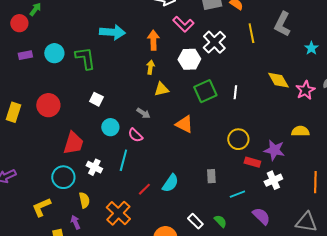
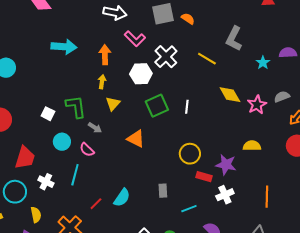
yellow line: (251, 33) -> (207, 59), moved, turned -48
green L-shape: (85, 58) -> (76, 107), moved
yellow triangle: (161, 89) -> (113, 104), turned -35

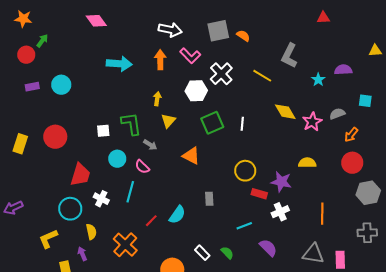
orange arrow: (105, 55) -> (160, 60), moved
white square: (48, 114) -> (103, 131), turned -32
gray rectangle: (163, 191) -> (209, 199), moved

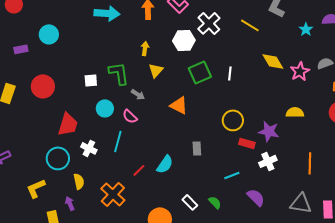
purple rectangle: (32, 87) -> (21, 49), moved

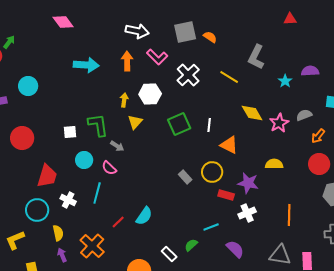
white hexagon: (184, 40) -> (150, 94), moved
orange triangle: (179, 105) -> (229, 145), moved
gray rectangle: (197, 148) -> (185, 177), moved, turned -40
green semicircle: (215, 202) -> (191, 245), moved, turned -88
purple arrow: (70, 203) -> (62, 255), moved

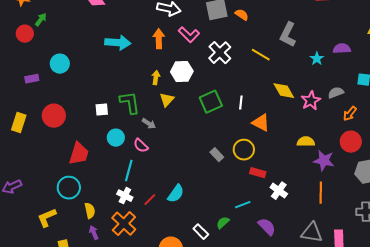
purple star: (248, 183) -> (324, 161), moved
white cross: (68, 200) -> (125, 196), moved
white cross: (247, 213) -> (279, 191), turned -30

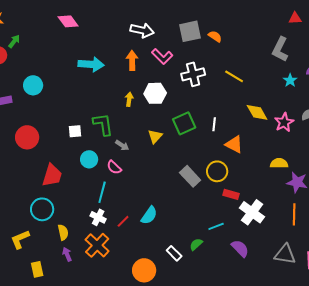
gray L-shape: (288, 35) -> (280, 49), moved
white cross: (220, 53) -> (193, 74), turned 30
yellow triangle: (167, 100) -> (155, 136), moved
gray rectangle: (217, 155) -> (190, 176), size x1.5
white cross: (279, 191) -> (252, 212), size x1.4

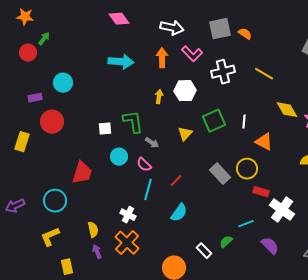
pink diamond: (68, 21) -> (119, 19), moved
red circle: (27, 137) -> (52, 122), moved
cyan line: (102, 192) -> (148, 190), moved
cyan circle: (42, 209) -> (55, 201), moved
red line: (123, 221) -> (176, 181), moved

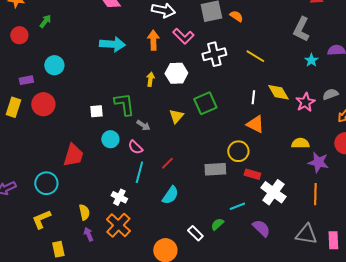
green arrow: (44, 39) -> (45, 21), moved
white line: (244, 122) -> (253, 97), moved
yellow rectangle: (22, 142) -> (13, 107), moved
gray rectangle: (220, 174) -> (215, 169), moved, turned -50

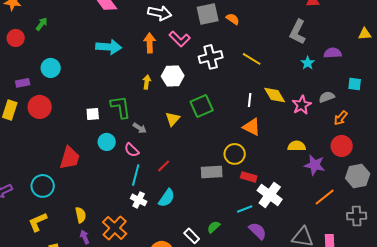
orange line: (315, 194) -> (325, 197), moved, turned 50
white cross: (119, 197) -> (139, 200), moved
cyan line: (237, 206) -> (245, 209), moved

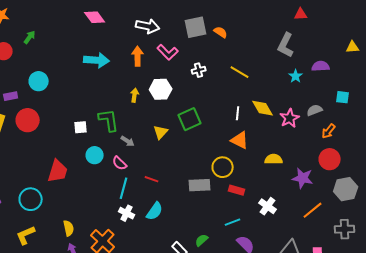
white cross: (211, 57) -> (199, 70), size x0.6
yellow semicircle: (297, 146) -> (274, 159), moved
red line: (164, 166) -> (152, 179), turned 64
white cross: (270, 195) -> (268, 206), moved, size x0.7

